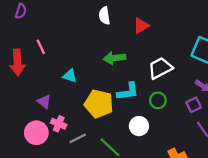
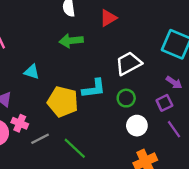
green arrow: (114, 58) -> (71, 41), moved
white circle: (139, 126) -> (137, 126), moved

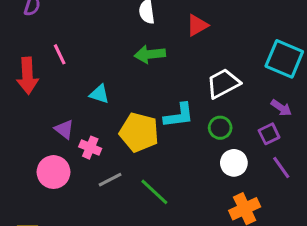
pink cross: (20, 123) -> (90, 148), moved

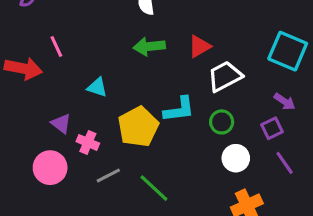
red triangle: (197, 25) -> (200, 46), moved
red arrow: (28, 76) -> (23, 68), turned -76
yellow pentagon: (139, 132) -> (138, 127), turned 30

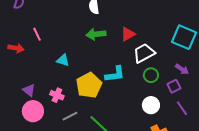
red arrow: (23, 68) -> (16, 48), size x0.7
green circle: (222, 122) -> (151, 75), moved
purple triangle: (61, 124) -> (29, 90), moved

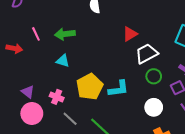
green arrow: (96, 34) -> (65, 34), moved
cyan L-shape: (115, 74) -> (119, 89), moved
gray line: (70, 116) -> (70, 119), turned 70

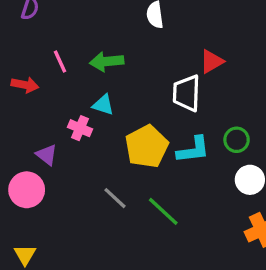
white trapezoid: (146, 54) -> (187, 93), moved, turned -60
green circle: (154, 76) -> (237, 140), moved
pink cross: (57, 97) -> (80, 128), moved
pink circle: (32, 113) -> (27, 190), moved

